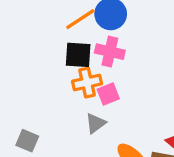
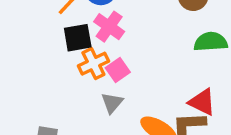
pink cross: (110, 52) -> (109, 27), turned 36

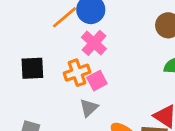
black square: (78, 38) -> (32, 68), moved

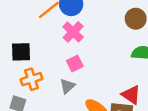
orange cross: (77, 73) -> (31, 79), moved

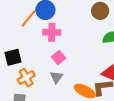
pink cross: (73, 32) -> (52, 32), turned -30

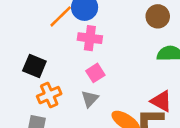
black square: (13, 57) -> (34, 66), turned 30

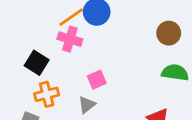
pink cross: (90, 38) -> (70, 39), moved

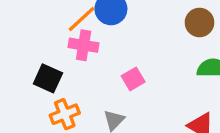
pink square: (97, 80) -> (133, 79), moved

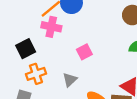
black square: (48, 78) -> (26, 49), turned 36

